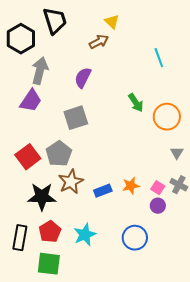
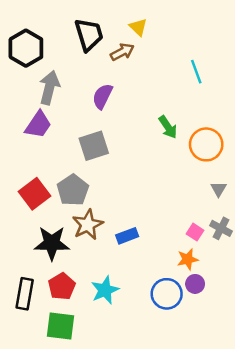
black trapezoid: (55, 21) -> (89, 35), moved
orange star: (131, 186) -> (188, 259), moved
purple circle: (158, 206) -> (195, 284), moved

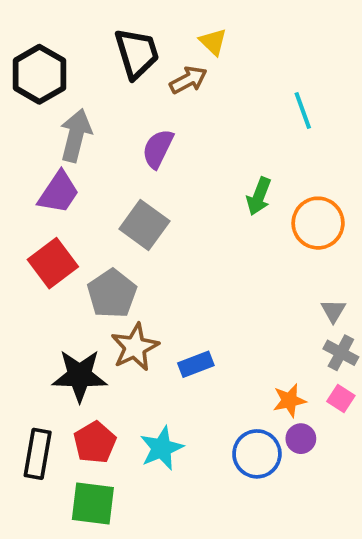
green arrow: (168, 127) -> (259, 196), turned 55
gray square: (94, 146) -> (144, 225), turned -36
gray triangle: (219, 189) -> (333, 311), moved
red square: (35, 194) -> (53, 263), moved
pink square: (195, 232) -> (341, 399), moved

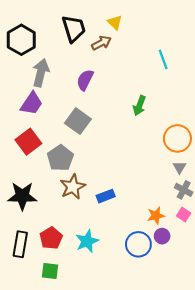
orange circle: (318, 223) -> (177, 138), moved
black star: (80, 376) -> (22, 196), moved
green square: (93, 503) -> (50, 271), size x0.7

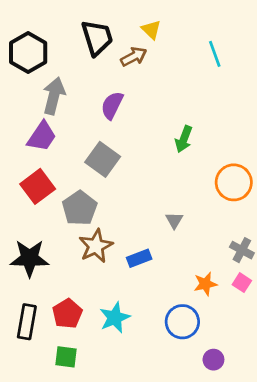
cyan line: (163, 59) -> (215, 54), moved
gray triangle: (180, 167) -> (174, 220), moved
purple circle: (162, 236) -> (213, 360), moved

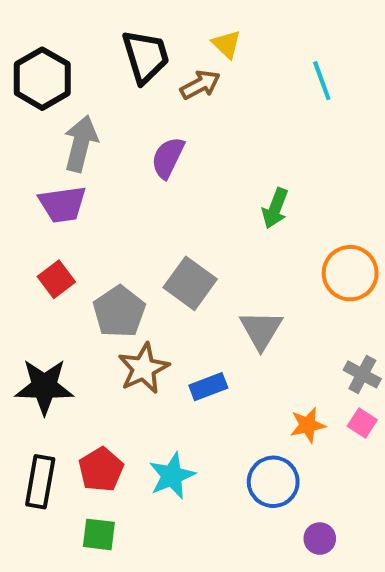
purple trapezoid: (42, 136) -> (62, 204), turned 48
gray square: (103, 159) -> (190, 283), moved
red square: (38, 186) -> (56, 279), size x0.7
gray triangle: (174, 220) -> (261, 330), size x1.6

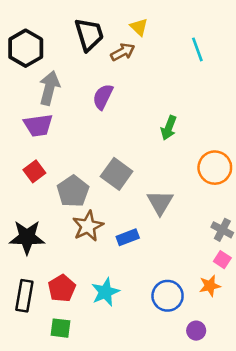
orange star: (308, 425) -> (210, 286), moved

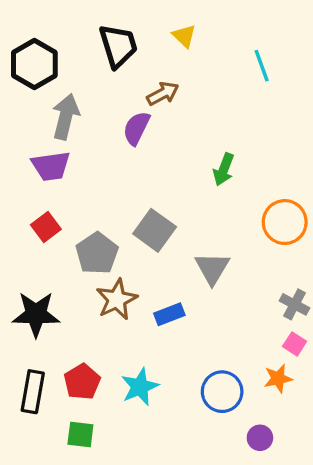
brown arrow: (123, 52) -> (163, 94), moved

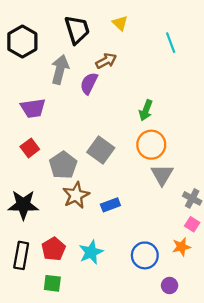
gray arrow: (66, 117) -> (60, 69), moved
orange circle: (285, 222) -> (151, 145), moved
gray triangle: (212, 268) -> (162, 175), moved

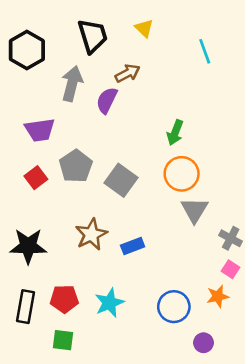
gray pentagon: (63, 165) -> (76, 166), moved
red pentagon: (53, 249) -> (64, 299), turned 30

